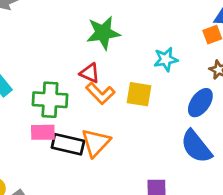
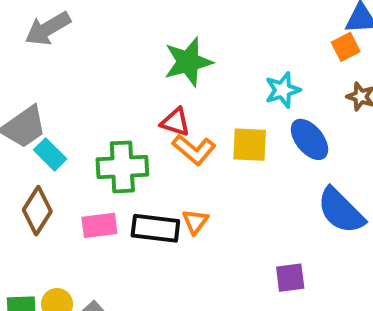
blue ellipse: (200, 103) -> (310, 139), moved, turned -68
pink rectangle: (43, 132) -> (99, 225), moved
orange triangle: (96, 143) -> (195, 222), size x0.6

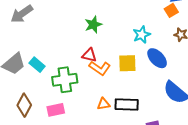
green star: (188, 62) -> (93, 25), size x0.7
cyan rectangle: (50, 154) -> (37, 65), moved
orange triangle: (195, 222) -> (103, 104), turned 48
black rectangle: (155, 228) -> (127, 105), moved

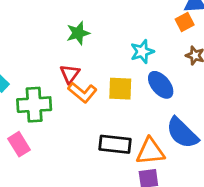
red triangle: (89, 55) -> (70, 74), turned 49
orange triangle: (103, 104) -> (150, 151), moved, size x1.6
pink rectangle: (56, 110) -> (19, 144), turned 66

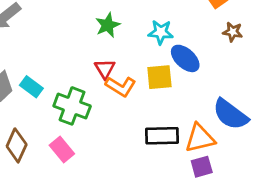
cyan star: (142, 52) -> (161, 32), moved, turned 30
blue ellipse: (161, 85) -> (185, 58), moved
green cross: (34, 105) -> (72, 106), turned 32

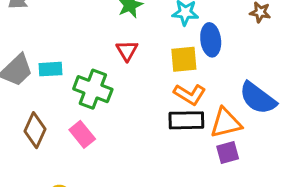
blue ellipse: (185, 58) -> (211, 40), turned 40
orange L-shape: (121, 86) -> (190, 94), moved
cyan rectangle: (31, 87) -> (51, 69), turned -40

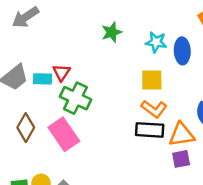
blue ellipse: (211, 40) -> (182, 51), moved
red triangle: (127, 51) -> (61, 73), moved
pink rectangle: (82, 134) -> (64, 134), size x1.5

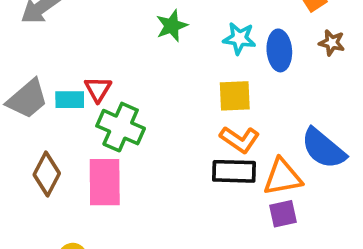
pink rectangle: (64, 134) -> (105, 182), turned 36

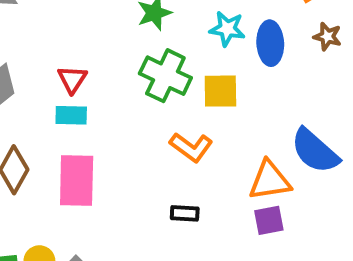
cyan rectangle: (70, 100) -> (71, 115), moved
green cross: (121, 127) -> (165, 76), moved
orange L-shape: (240, 139) -> (191, 147), moved
black rectangle: (234, 171) -> (185, 213), moved, size x0.6

